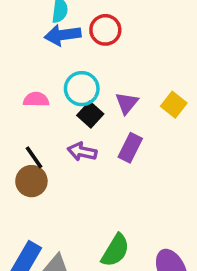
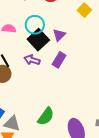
yellow square: (174, 105) -> (84, 10), moved
black square: (90, 115) -> (38, 40), size x1.5

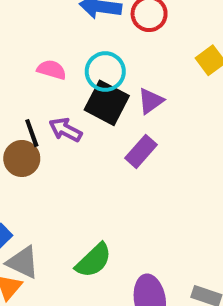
black square: (38, 40) -> (107, 103), turned -30
purple arrow: (32, 60) -> (65, 130), moved

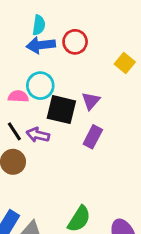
cyan circle: (105, 71) -> (40, 86), moved
black line: (32, 133) -> (14, 131), moved

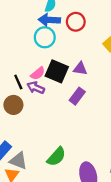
cyan circle: (40, 86) -> (45, 37), moved
pink semicircle: (18, 96) -> (38, 73), moved, turned 128
purple triangle: (91, 101) -> (80, 69), turned 48

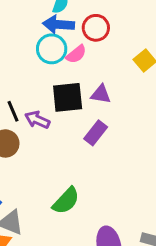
black square: (57, 71) -> (68, 97), turned -30
pink semicircle: (38, 73) -> (76, 54), moved
green semicircle: (56, 157) -> (66, 201), moved

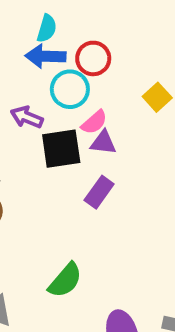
cyan circle: (52, 49) -> (70, 89), moved
pink semicircle: (76, 54) -> (94, 122), moved
purple arrow: (37, 120) -> (27, 117), moved

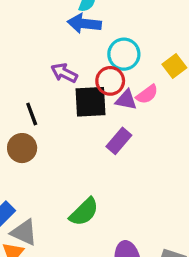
red circle: (93, 58) -> (110, 81), moved
cyan circle: (70, 89) -> (124, 54), moved
pink semicircle: (94, 122) -> (147, 94), moved

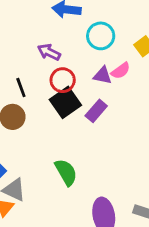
red circle: (110, 81) -> (63, 80), moved
black square: (91, 102) -> (65, 102), moved, turned -32
green semicircle: (84, 212) -> (66, 172), turned -76

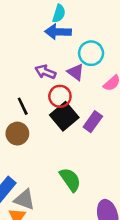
purple triangle: (103, 75) -> (76, 72), moved, turned 30

